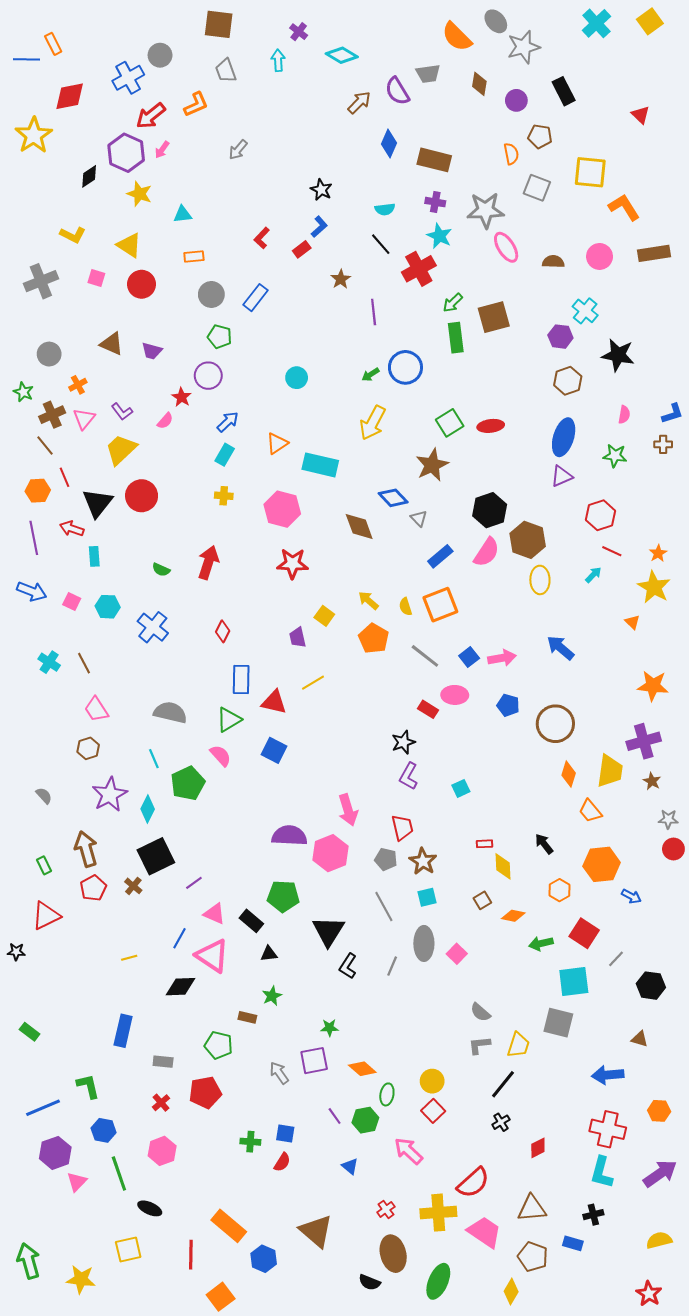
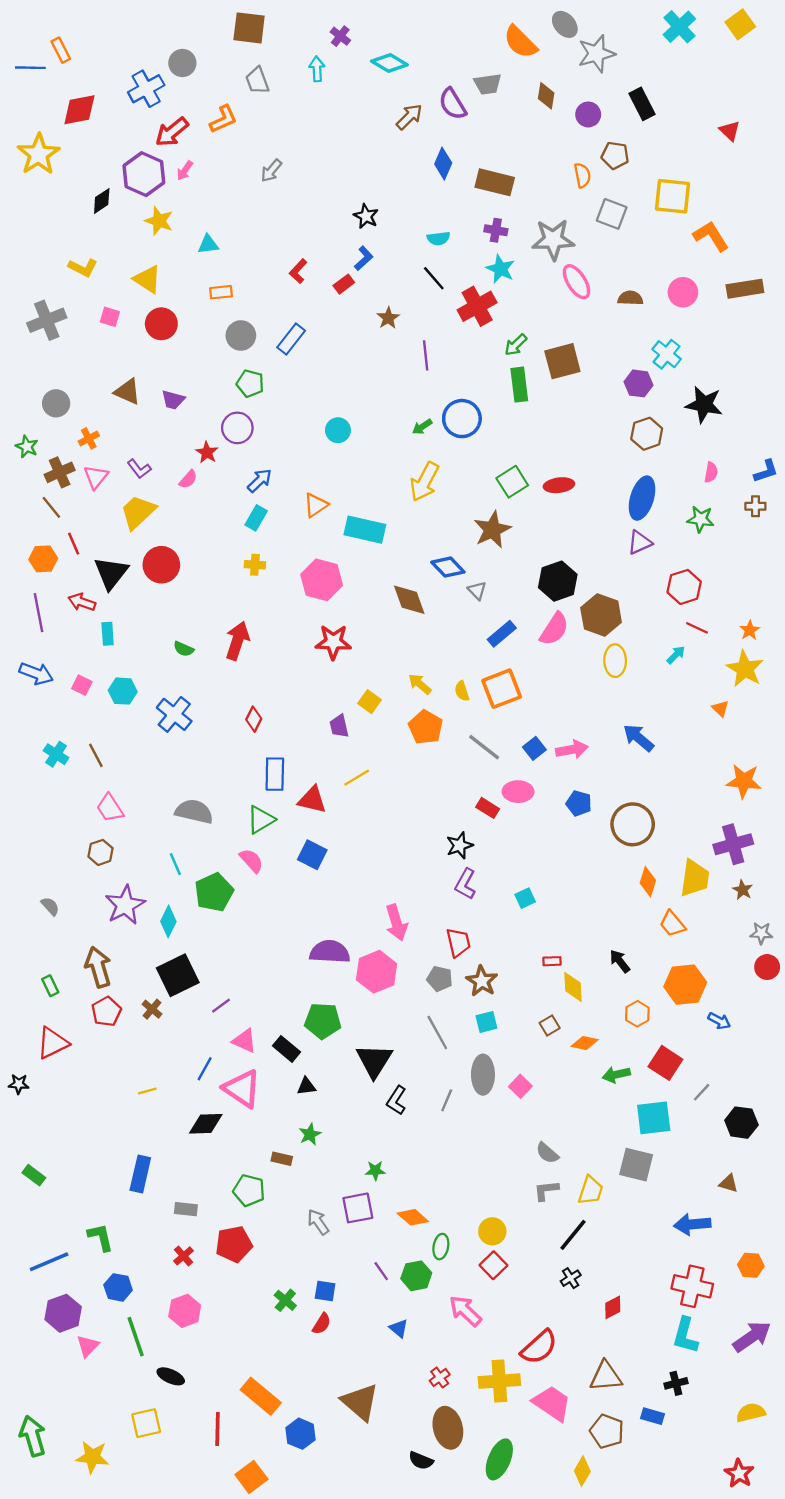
green cross: (250, 1142) -> (285, 1300), turned 36

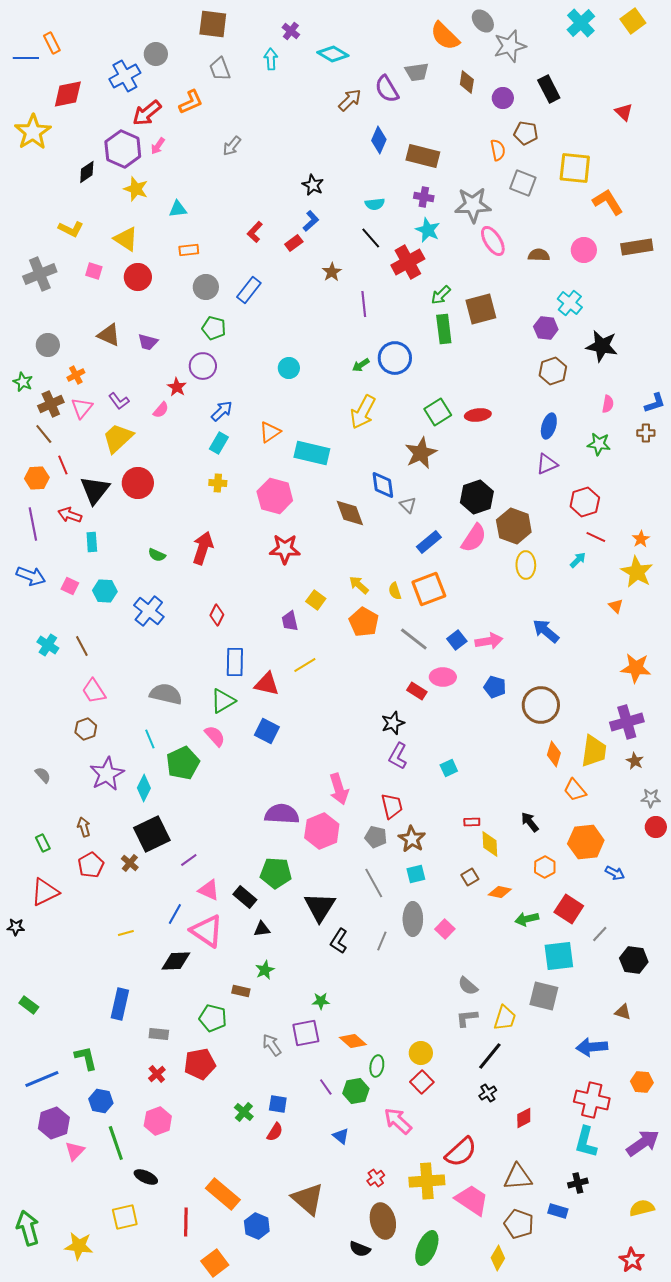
blue ellipse: (642, 498) -> (549, 426), size x0.7
blue diamond: (448, 567) -> (383, 485), turned 36
brown arrow: (98, 967) -> (84, 827), size x0.6

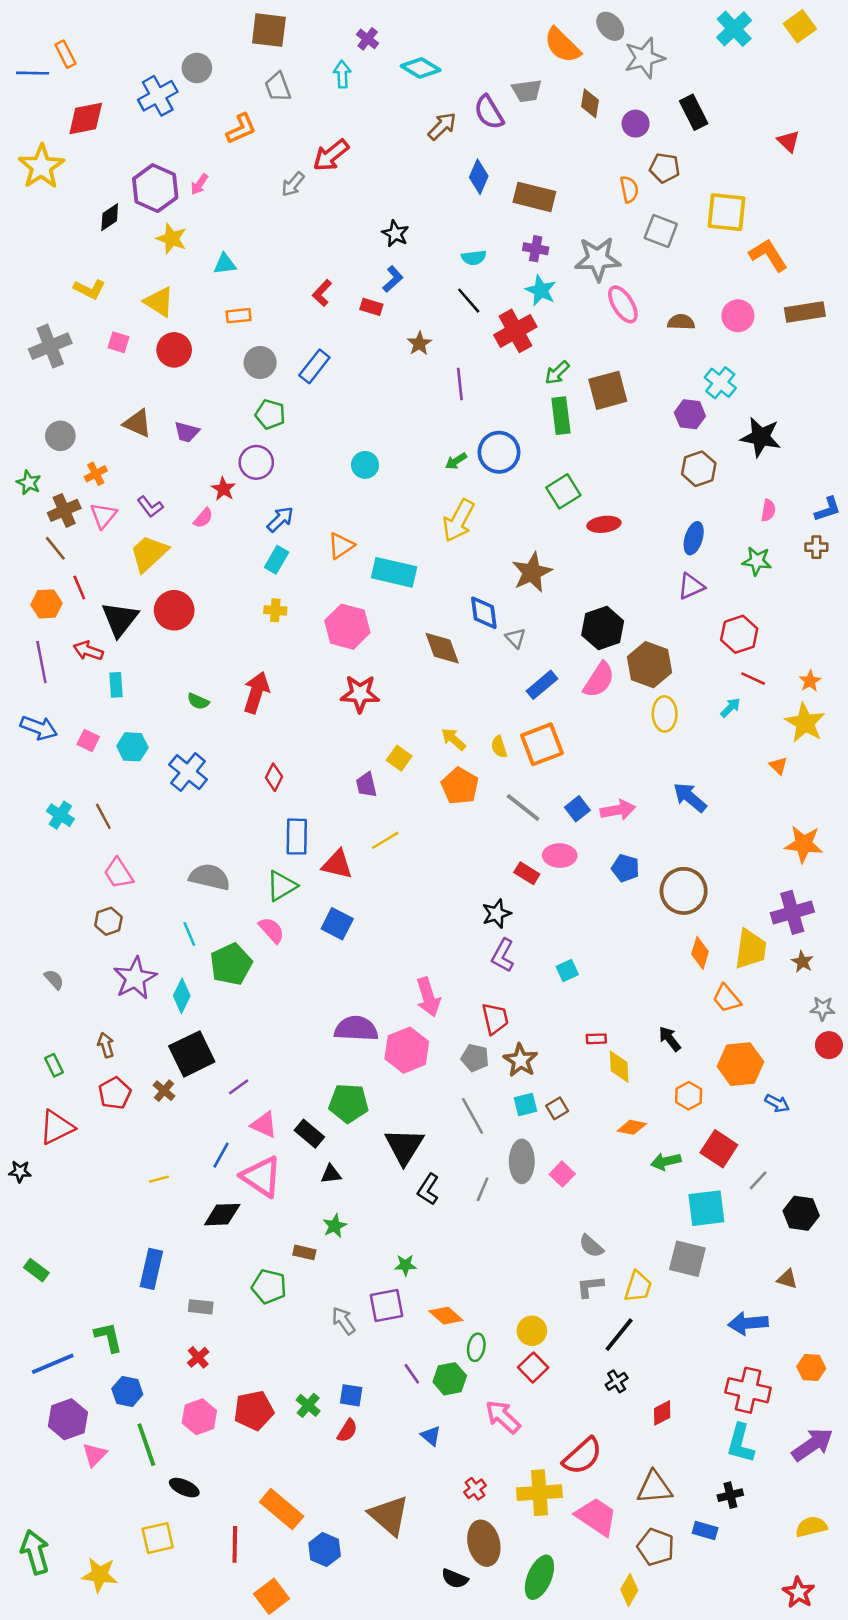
red arrow: (147, 113) -> (331, 155), moved
red rectangle: (294, 243) -> (371, 307), turned 54
green square: (438, 412) -> (563, 491), moved
brown square: (470, 877) -> (557, 1108), moved
red pentagon: (200, 1064) -> (254, 1410), moved

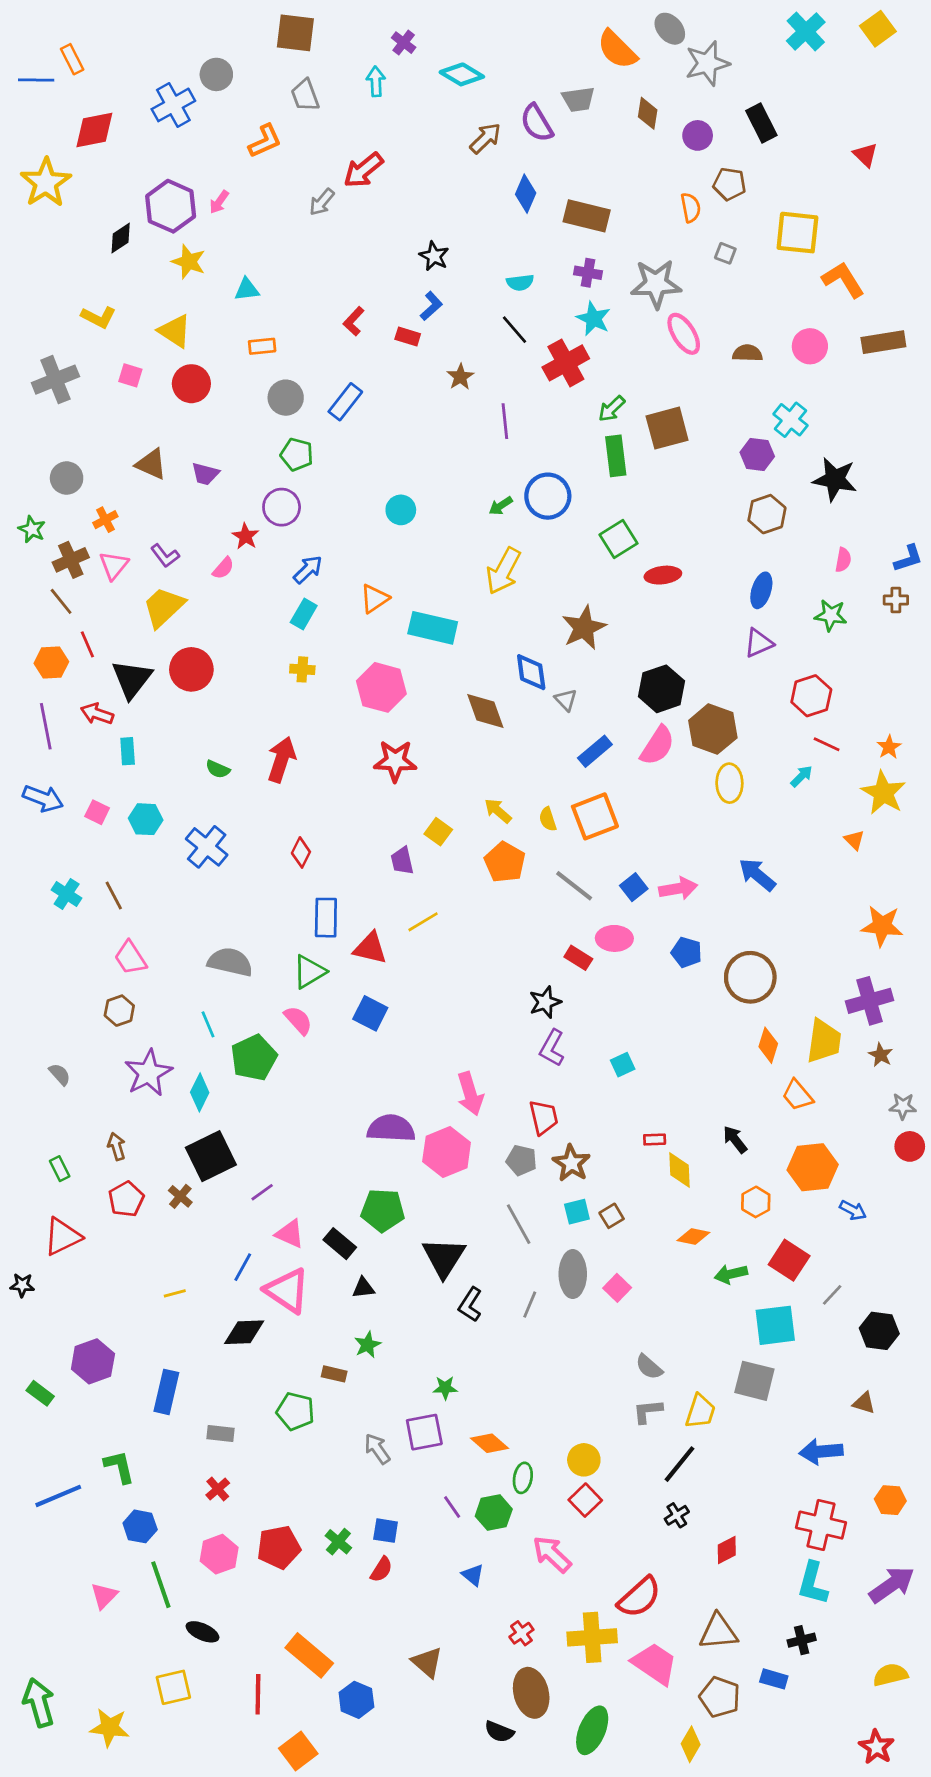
gray square: (661, 231) -> (725, 253), size x0.6
purple hexagon: (68, 1419) -> (93, 1361), moved
brown triangle: (389, 1515) -> (427, 1662), size x0.7

